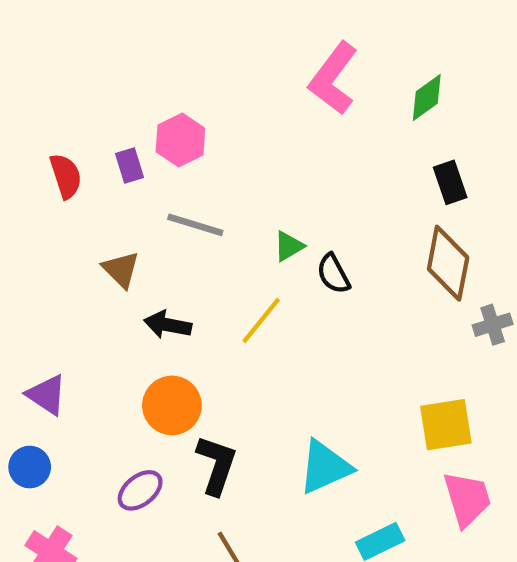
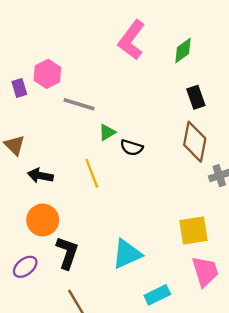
gray line: (195, 225) -> (79, 104), moved
black semicircle: (333, 274) -> (132, 148), turned -45
yellow line: (261, 320) -> (92, 173), turned -60

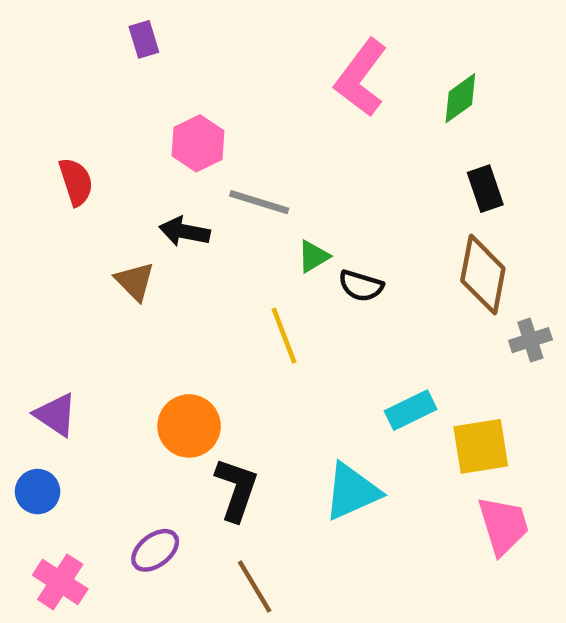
purple rectangle: (19, 88) -> (144, 39), moved
black arrow: (40, 176) -> (185, 232), moved
purple ellipse: (25, 267) -> (155, 550), moved
cyan rectangle: (157, 295) -> (411, 410), moved

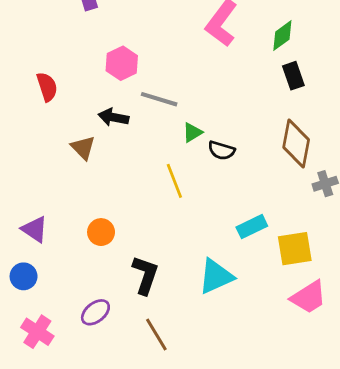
black rectangle: (485, 189) -> (293, 76), moved
orange circle: (189, 426) -> (101, 232), moved, size x0.7
pink trapezoid: (503, 525) -> (309, 297), turned 75

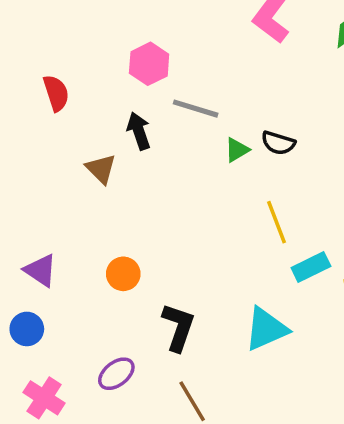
black arrow: (113, 117) -> (139, 131), turned 60
black semicircle: (221, 150) -> (278, 143), moved
yellow line: (174, 181) -> (277, 222), moved

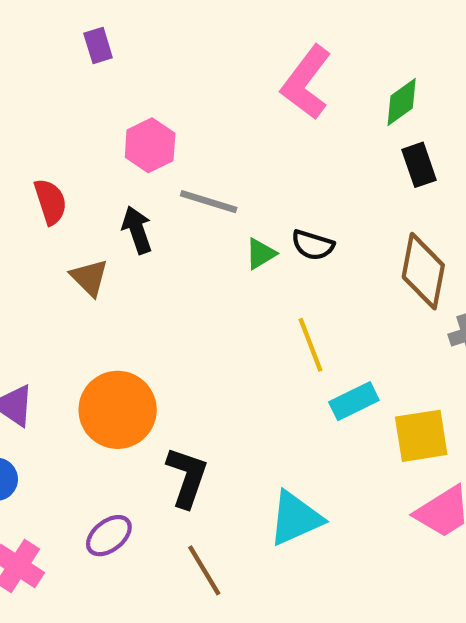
red semicircle: (56, 93) -> (50, 202), moved
orange circle: (123, 274) -> (118, 410), size x1.8
cyan triangle: (266, 329) -> (295, 518), moved

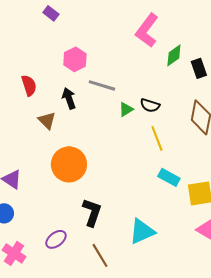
purple rectangle: (98, 46) -> (51, 13), turned -35
green diamond: (402, 102) -> (174, 55), moved
yellow line: (311, 345) -> (157, 138), moved
cyan rectangle: (354, 401) -> (169, 177), turned 55
orange circle: (118, 410) -> (69, 164), moved

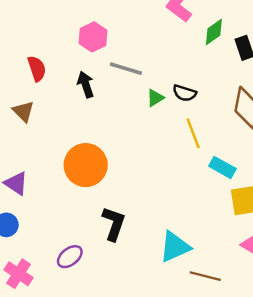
brown triangle: (47, 120) -> (23, 111), moved
cyan rectangle: (169, 177) -> (222, 167), moved
brown line: (100, 255) -> (205, 276), moved, turned -45

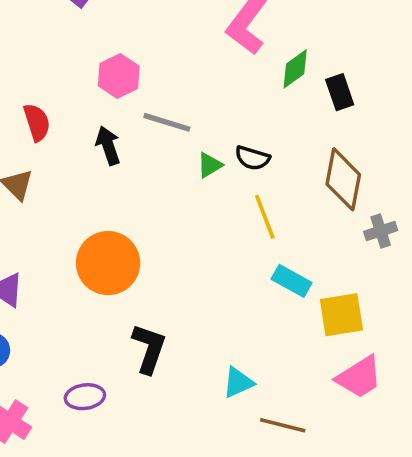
cyan rectangle: (222, 167) -> (292, 281), moved
cyan triangle: (175, 247) -> (238, 382), size x0.7
purple ellipse: (70, 257) -> (85, 397), turned 30

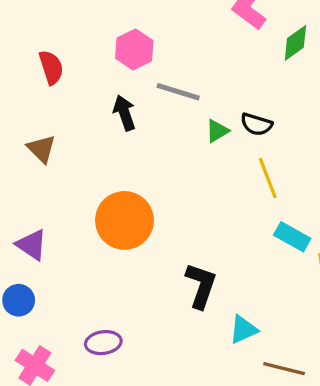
red semicircle: (37, 122) -> (51, 67), moved
black L-shape: (149, 349) -> (201, 286), moved

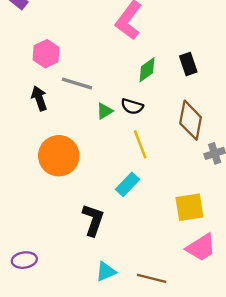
green diamond: (295, 43) -> (147, 70), moved
orange circle: (124, 220) -> (59, 156), moved
cyan rectangle: (292, 237) -> (127, 184), moved, turned -75
cyan triangle: (243, 330) -> (106, 272), moved

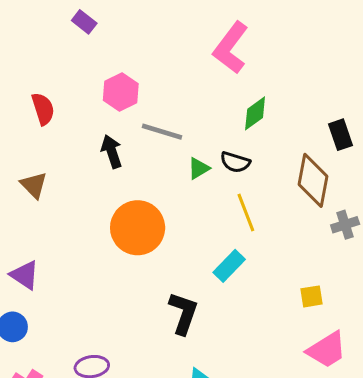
black rectangle: (188, 64) -> (340, 135), moved
yellow square: (189, 207) -> (311, 296), size x0.6

